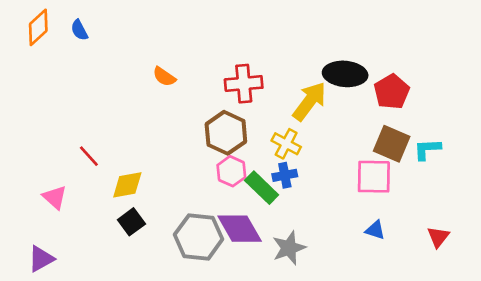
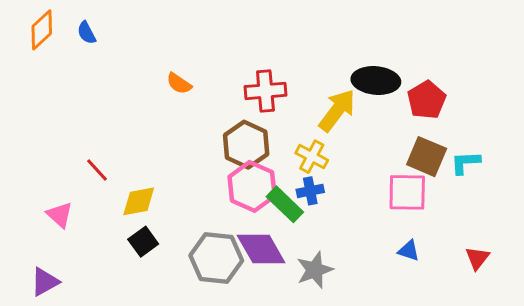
pink hexagon: (231, 171) -> (252, 186), size x1.5

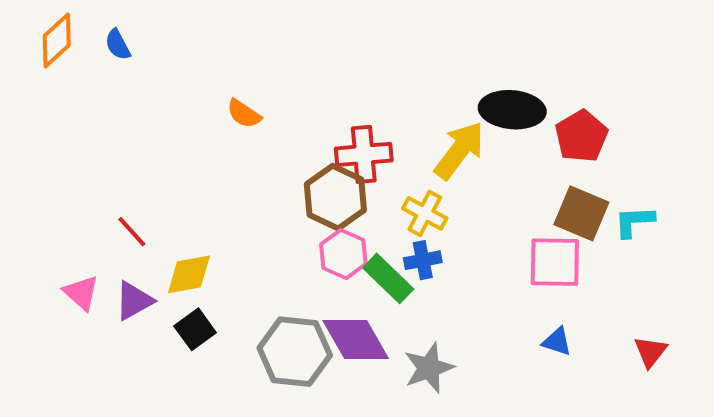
red cross: (265, 91) -> (364, 154), moved
pink hexagon: (252, 186) -> (343, 254), size x0.7
purple triangle: (45, 282) -> (134, 301), moved

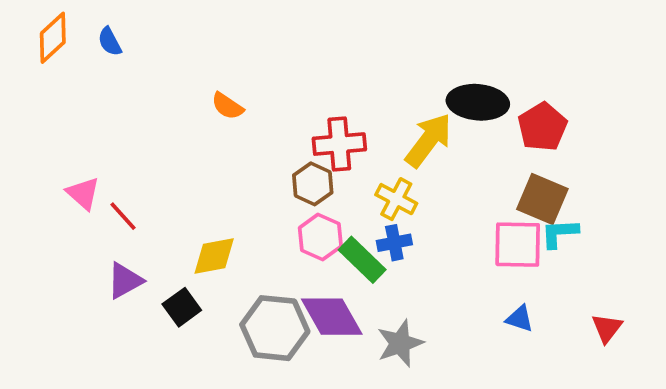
brown hexagon: (335, 197) -> (313, 184), size x0.7
cyan L-shape: (634, 222) -> (559, 233), moved
yellow diamond: (189, 274) -> (214, 256), moved
pink triangle: (81, 293) -> (83, 193), moved

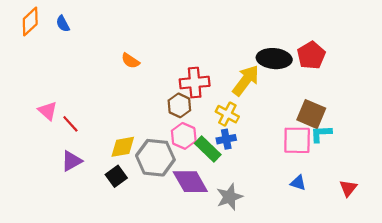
red pentagon: (542, 127) -> (311, 55), moved
black square: (182, 307) -> (116, 176), moved
gray hexagon: (275, 328) -> (155, 158), moved

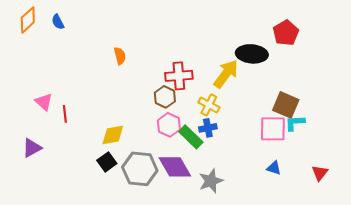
red pentagon: (311, 55) -> (286, 33), moved
orange semicircle: (130, 61) -> (120, 56), turned -138
red line: (70, 124) -> (65, 114), turned 36
gray hexagon: (155, 158) -> (140, 169), moved
purple triangle: (72, 161) -> (32, 148), moved

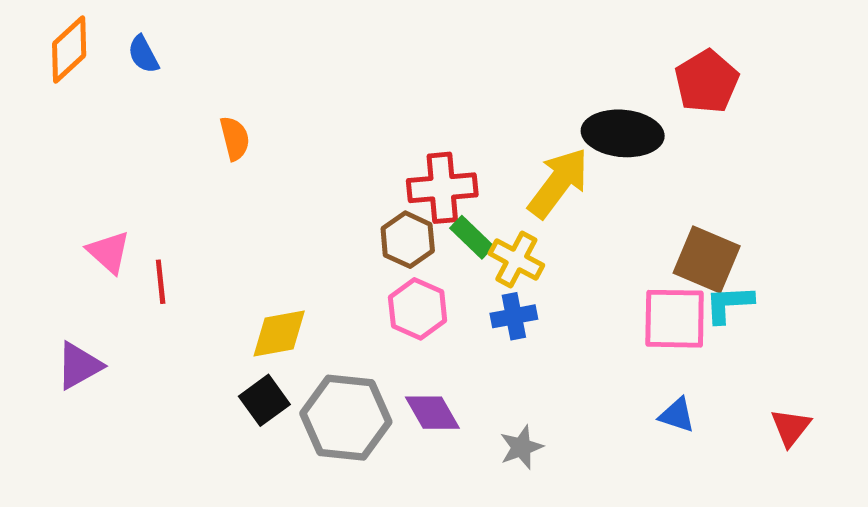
orange semicircle: (120, 56) -> (235, 138), moved
green rectangle: (191, 137) -> (472, 237), moved, size x0.7
purple diamond: (175, 167) -> (432, 413), size x0.7
gray star: (211, 181) -> (521, 447), size x0.7

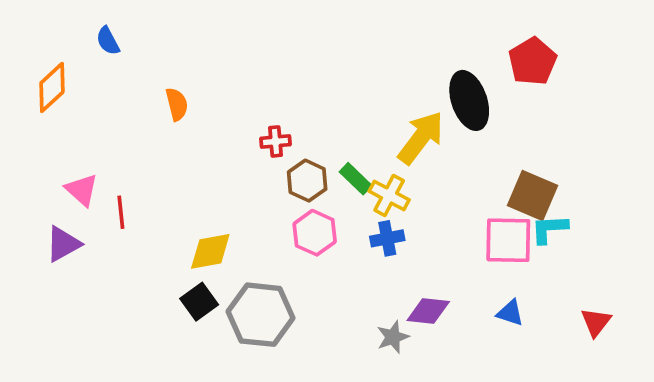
orange diamond: (69, 49) -> (52, 87), moved
black ellipse: (623, 133) -> (469, 100), turned 66
red cross: (442, 188) -> (275, 141), moved, size x0.6
purple triangle: (79, 366) -> (63, 244), moved
purple diamond: (432, 413) -> (428, 311), moved, turned -54

